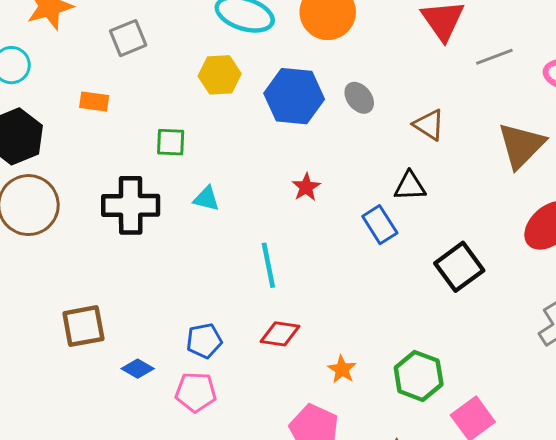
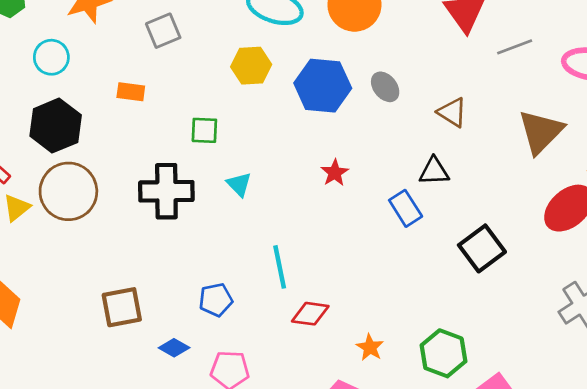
cyan triangle: (206, 199) -> (239, 184), turned 32
cyan line: (268, 265) -> (280, 267), moved
blue pentagon: (204, 341) -> (216, 300), moved

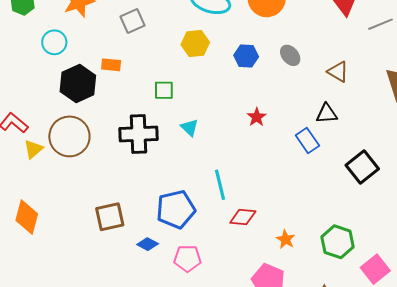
blue hexagon: (323, 86) -> (246, 56), size x0.6
black hexagon: (56, 126) -> (78, 84), moved
blue pentagon: (216, 300) -> (176, 209), size x1.6

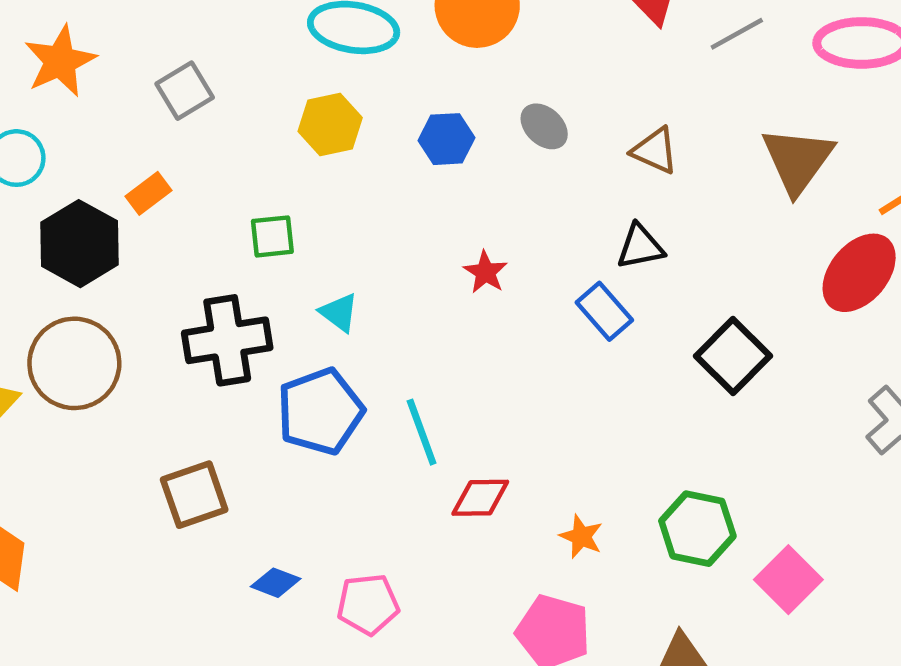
orange rectangle: (111, 65) -> (148, 193), turned -36
blue pentagon: (176, 209) -> (320, 411), moved
brown square: (110, 217) -> (194, 495), moved

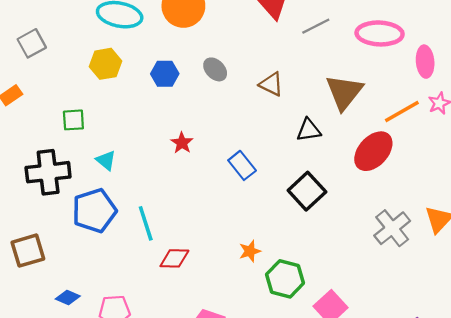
black triangle: (640, 247) -> (309, 130), moved
orange star: (581, 537) -> (250, 251), moved, turned 30

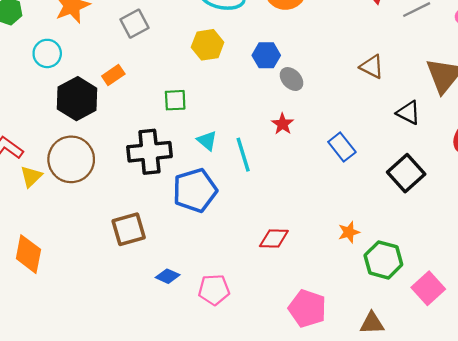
gray ellipse: (215, 69) -> (291, 79), moved
black triangle: (309, 130) -> (408, 113), turned 35
cyan line: (146, 223) -> (243, 155), moved

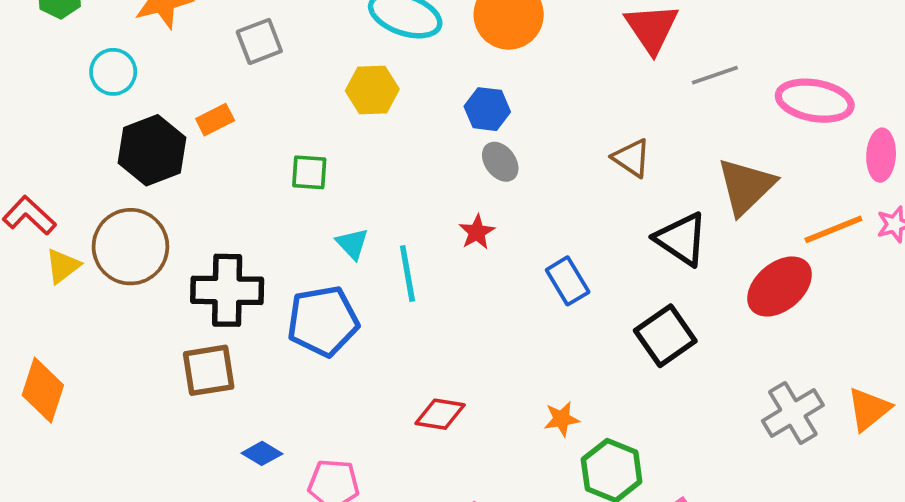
blue hexagon: (266, 55) -> (487, 109), moved
black triangle: (408, 113) -> (681, 239), size x1.4
black cross: (149, 152) -> (227, 290), moved

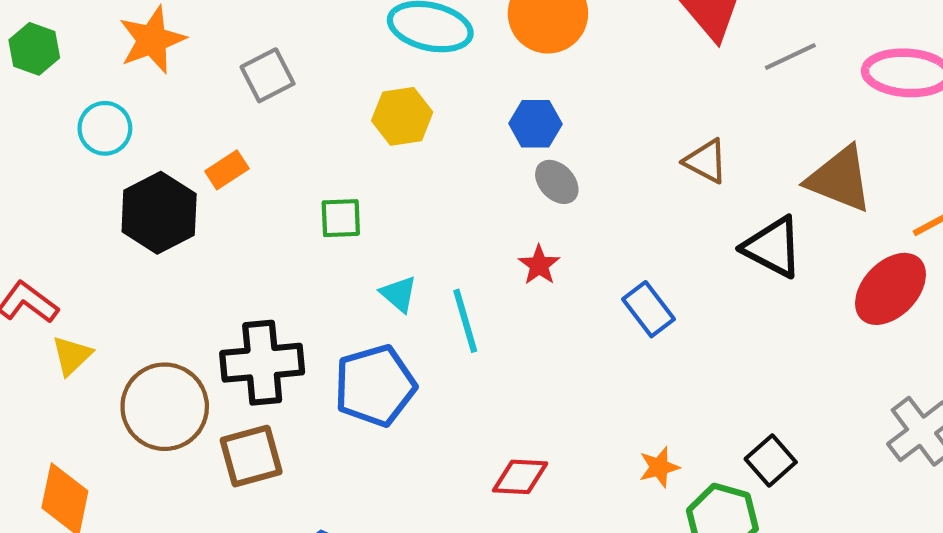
brown triangle: (746, 186) -> (840, 179), turned -48
brown circle: (130, 247) -> (165, 407), moved
black square: (665, 336) -> (771, 461), moved, size x0.7

